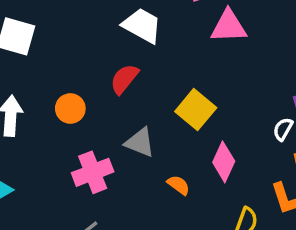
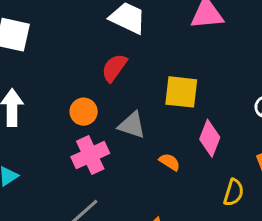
orange circle: (70, 108) -> (84, 112), moved
yellow square: (196, 110) -> (181, 92), turned -30

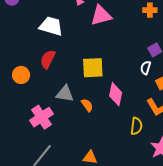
orange circle: (84, 112) -> (21, 75), moved
orange semicircle: (170, 162) -> (87, 105), moved, turned 32

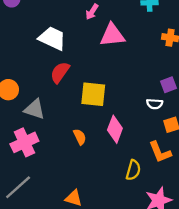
red semicircle: (48, 59) -> (60, 72), moved
white semicircle: (146, 68) -> (155, 104), turned -112
gray triangle: (65, 94) -> (35, 109), moved

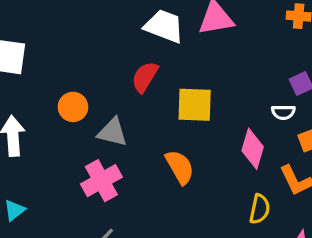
white trapezoid: (52, 38) -> (164, 26), moved
pink diamond: (115, 129) -> (253, 149), moved
orange semicircle: (80, 137) -> (180, 167), size x1.5

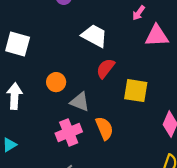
white trapezoid: (164, 26) -> (94, 36), moved
orange semicircle: (180, 167) -> (104, 128), moved

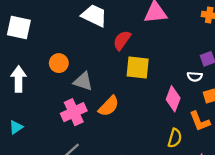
red semicircle: (105, 68) -> (122, 40), moved
orange semicircle: (104, 128) -> (109, 106), turned 70

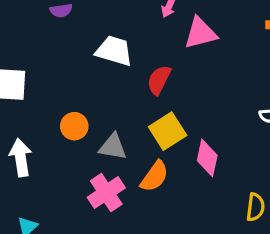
yellow square: (138, 67) -> (168, 131), moved, turned -30
pink diamond: (173, 99) -> (207, 158), moved

